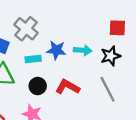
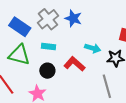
blue star: (56, 50) -> (73, 18), moved
red L-shape: (67, 87) -> (74, 64), moved

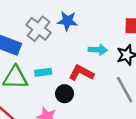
cyan rectangle: (48, 47) -> (43, 72), moved
black circle: (47, 71) -> (64, 94), moved

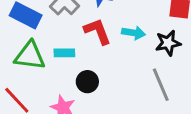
red L-shape: (81, 73) -> (98, 31), moved, turned 35

